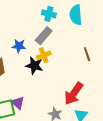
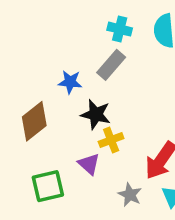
yellow cross: (44, 55) -> (111, 140), moved
purple triangle: (18, 103) -> (89, 164), moved

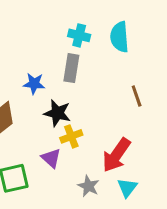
gray rectangle: (111, 65) -> (71, 68), turned -32

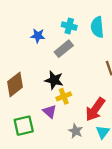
gray rectangle: (71, 68) -> (64, 49), turned 42
blue star: (34, 84) -> (38, 36), moved

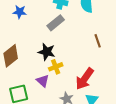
blue star: (38, 36) -> (20, 12), moved

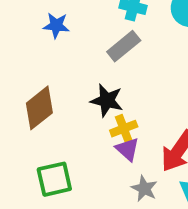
purple triangle: (43, 81) -> (127, 149), moved

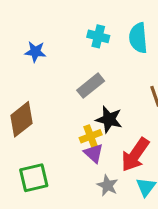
gray rectangle: (124, 46) -> (91, 86), moved
black star: (107, 100) -> (109, 119), moved

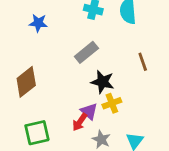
yellow cross: (91, 136) -> (112, 103), moved
red arrow: (135, 155) -> (80, 122), moved, size x0.6

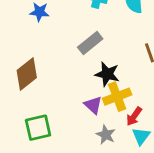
yellow cross: (112, 103) -> (117, 97), size x1.4
red arrow: (80, 122) -> (134, 116), moved

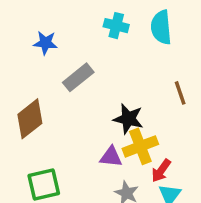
gray rectangle: (90, 43) -> (78, 77), moved
purple triangle: (93, 105) -> (111, 157), turned -36

